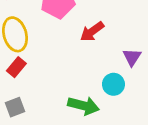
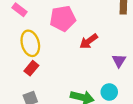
cyan circle: (113, 84) -> (109, 92), moved

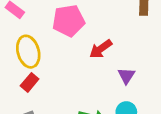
purple triangle: (119, 61) -> (126, 76), moved

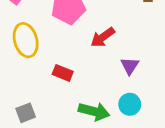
red rectangle: (30, 82) -> (63, 73), moved, turned 72

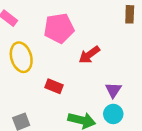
purple triangle: (130, 66) -> (113, 90), moved

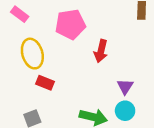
red arrow: (89, 55) -> (101, 51), turned -40
red rectangle: (54, 86) -> (45, 83), moved

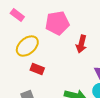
yellow ellipse: (32, 54) -> (27, 46), turned 65

